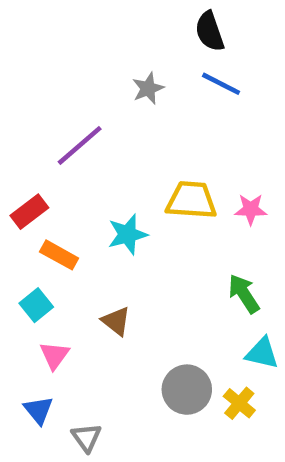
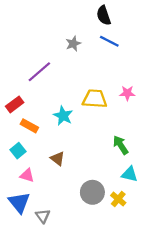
pink star: (251, 209) -> (127, 93), moved
cyan star: (128, 234) -> (63, 116), turned -30
pink triangle: (55, 355) -> (27, 175), turned -49
blue triangle: (39, 410) -> (19, 202), size x1.5

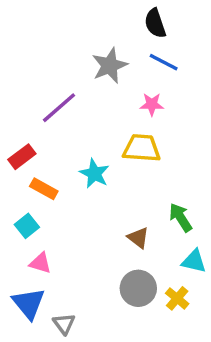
gray star: (73, 44) -> (110, 66), size x1.5
pink star: (127, 93) -> (152, 104), moved
brown triangle: (57, 159) -> (138, 238), moved

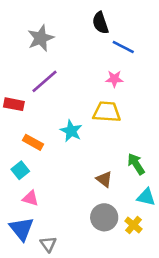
black semicircle: (155, 23) -> (100, 23), moved
gray star: (110, 66) -> (41, 38), moved
red rectangle: (22, 157) -> (14, 104), moved, turned 48

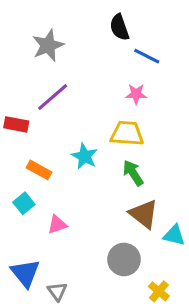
green arrow: (136, 164) -> (133, 173), moved
brown triangle: (104, 179) -> (144, 214), moved, size x1.5
pink triangle: (30, 198) -> (57, 225), moved, turned -36
yellow cross: (133, 225) -> (159, 291), moved

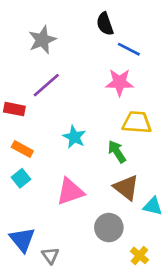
pink star: (136, 94) -> (120, 82), size x1.5
yellow trapezoid: (127, 134) -> (137, 122), moved
orange rectangle: (39, 170) -> (22, 149), moved
pink triangle: (57, 225) -> (70, 192), moved, size x1.6

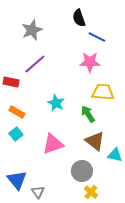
yellow cross: (139, 255) -> (91, 192), moved

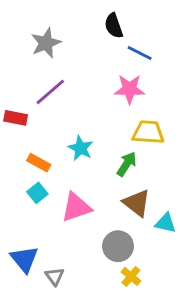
orange rectangle: (17, 112) -> (39, 163), moved
green arrow: (88, 114) -> (127, 164), turned 66
cyan square: (16, 134) -> (37, 193), moved

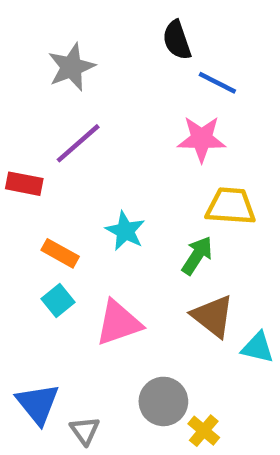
gray circle: (118, 246) -> (163, 401), moved

